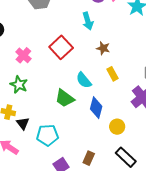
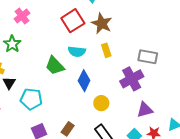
red square: (61, 47) -> (73, 21), moved
brown star: (103, 48) -> (102, 23), size x1.5
cyan semicircle: (84, 80) -> (77, 51), turned -54

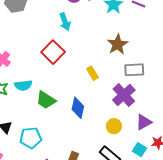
brown star: (102, 23) -> (118, 44), moved, turned 30
cyan semicircle: (77, 51) -> (23, 85), moved
yellow circle: (101, 103) -> (114, 126), moved

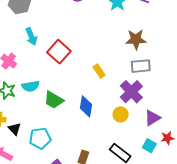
cyan arrow: (65, 22) -> (31, 37), moved
brown star: (118, 44) -> (136, 39), moved, turned 30
yellow circle: (114, 126) -> (121, 114), moved

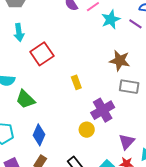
gray rectangle: (141, 66) -> (129, 87), moved
blue diamond: (86, 106) -> (39, 135), moved
purple triangle: (152, 118) -> (127, 142), moved, turned -30

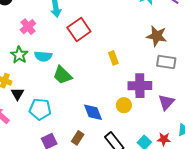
purple cross: (103, 110) -> (140, 86), turned 30
blue diamond: (39, 135) -> (93, 112), moved, turned -45
purple triangle: (127, 142) -> (166, 102), moved

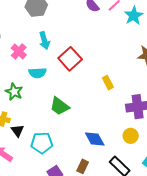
pink cross: (28, 27) -> (19, 51), moved
cyan semicircle: (43, 56) -> (37, 73), moved
yellow circle: (124, 105) -> (131, 136), moved

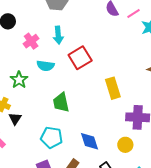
yellow rectangle: (108, 83) -> (113, 88), size x1.5
green trapezoid: (60, 106) -> (61, 102), turned 30
cyan pentagon: (42, 143) -> (52, 137), moved

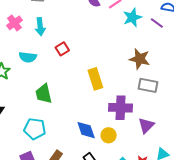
pink cross: (31, 41) -> (14, 23), moved
red square: (80, 58) -> (62, 49), size x0.6
blue diamond: (89, 141) -> (86, 130), moved

